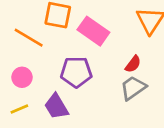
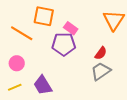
pink rectangle: (93, 31) -> (71, 28), size x0.6
purple pentagon: (76, 72) -> (64, 44), moved

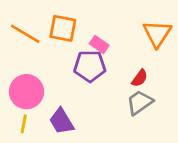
orange line: (22, 33) -> (25, 34), moved
pink circle: (17, 63) -> (26, 92), size x1.6
yellow line: (15, 87) -> (24, 124), turned -56

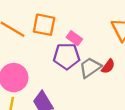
gray trapezoid: (140, 102) -> (90, 67), moved

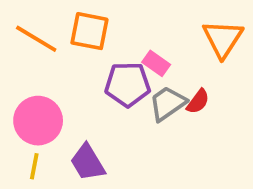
pink rectangle: (74, 38) -> (156, 63), moved

